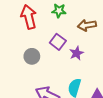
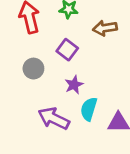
purple star: (76, 53) -> (74, 85), moved

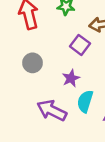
purple square: (67, 50) -> (80, 45), moved

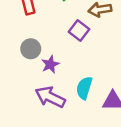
purple star: (71, 78) -> (50, 64), moved

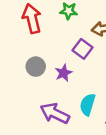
purple star: (50, 64) -> (64, 73), moved

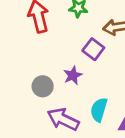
gray circle: (36, 67) -> (43, 86), moved

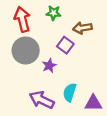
gray circle: (43, 86) -> (26, 50), moved, size x1.6

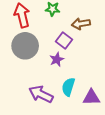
purple star: (49, 66) -> (57, 59), moved

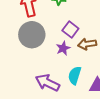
brown arrow: (81, 24) -> (87, 44), moved

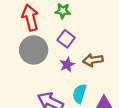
purple square: (70, 29) -> (66, 39), moved

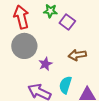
purple square: (66, 39) -> (67, 22), moved
purple star: (67, 65) -> (45, 64), moved

